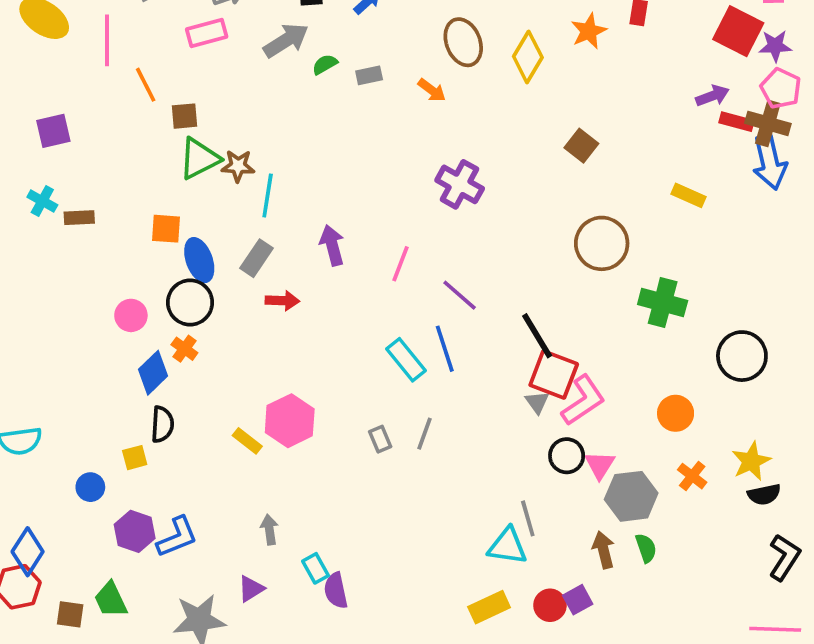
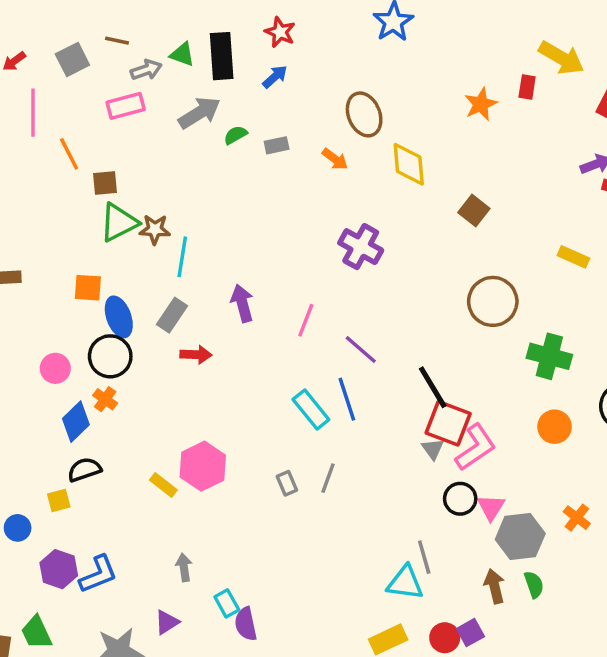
yellow diamond: (528, 57) -> (409, 164), moved, turned -36
orange circle: (676, 413) -> (555, 427), moved
black semicircle: (162, 424) -> (84, 470), turned -112

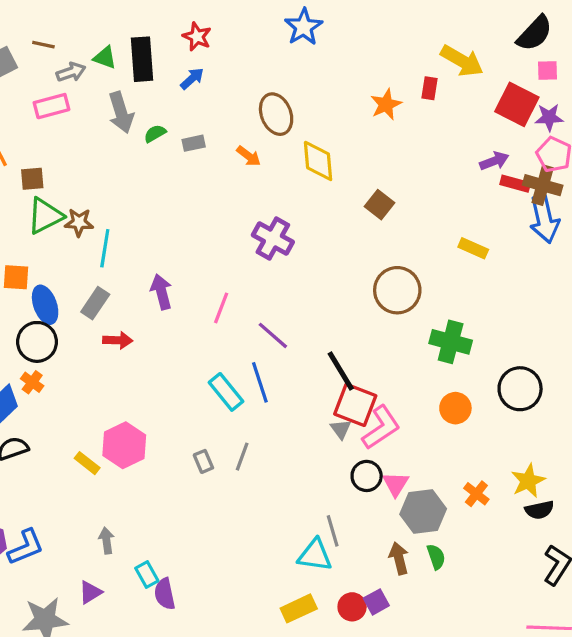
gray arrow: (199, 113) -> (121, 112), turned 105

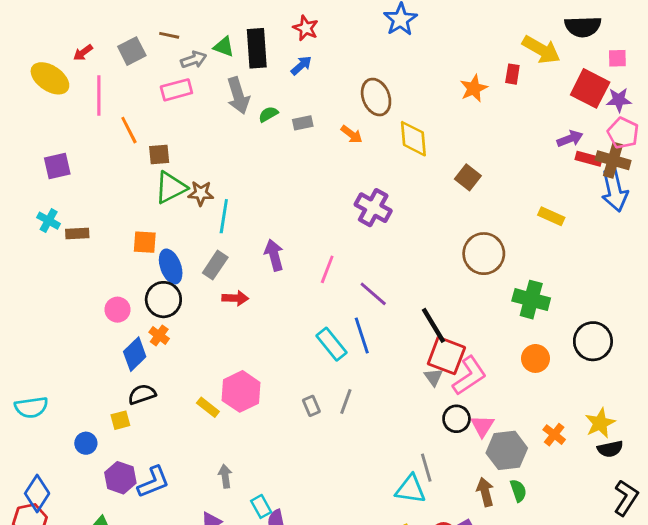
black semicircle: (535, 33) -> (583, 27), moved, turned 45

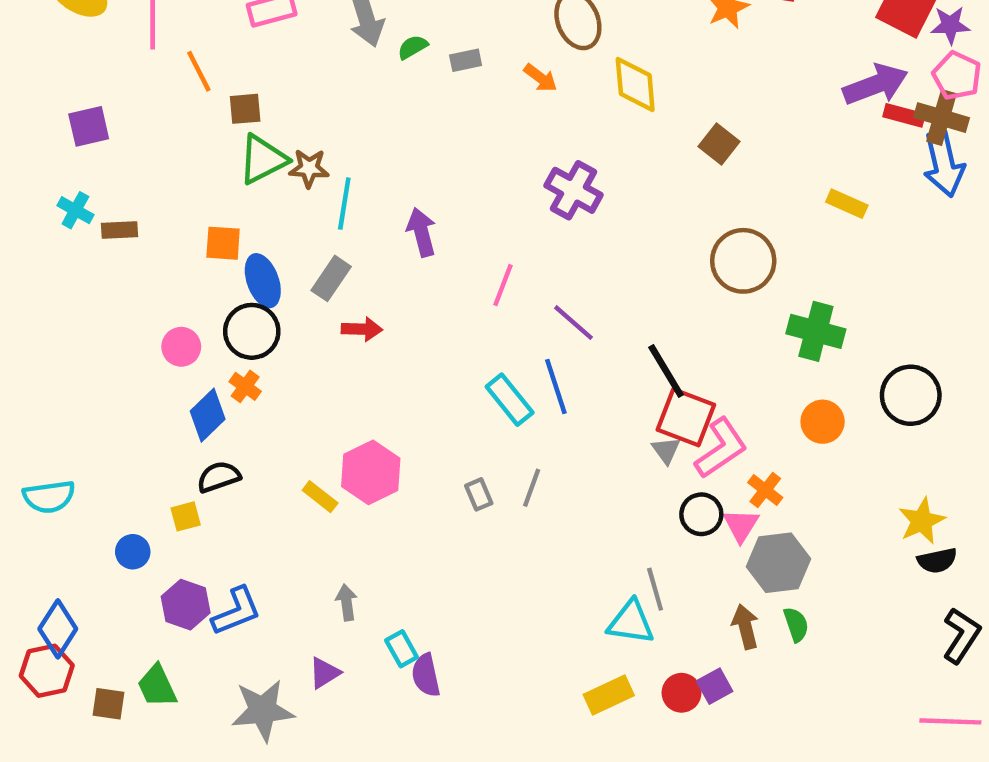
purple arrow: (570, 139) -> (875, 85), size x1.6
purple arrow: (274, 255) -> (421, 232), moved
orange cross: (554, 435) -> (765, 490), moved

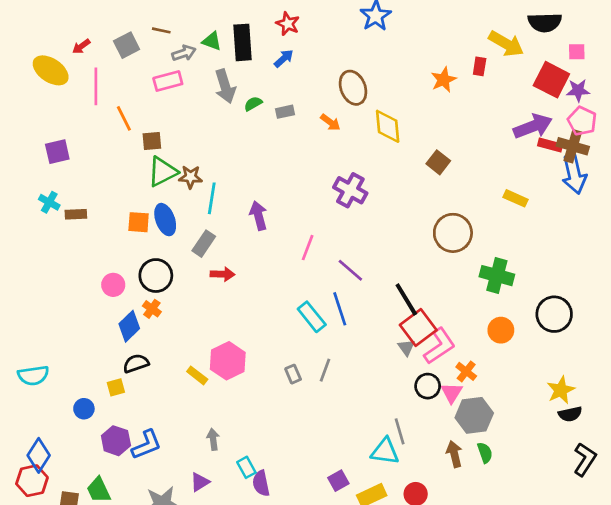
blue ellipse: (263, 281) -> (165, 220), moved
red square: (686, 417) -> (418, 327), turned 32
purple square: (715, 686) -> (338, 481), moved

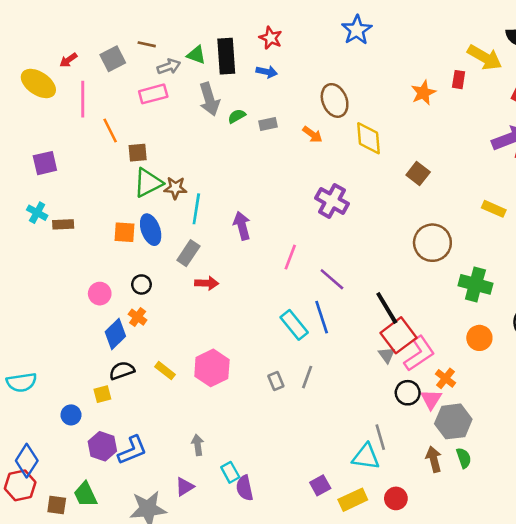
blue arrow: (284, 58) -> (267, 72), turned 54
black circle: (156, 276) -> (141, 284), size x0.6
yellow rectangle: (197, 375) -> (165, 371), moved

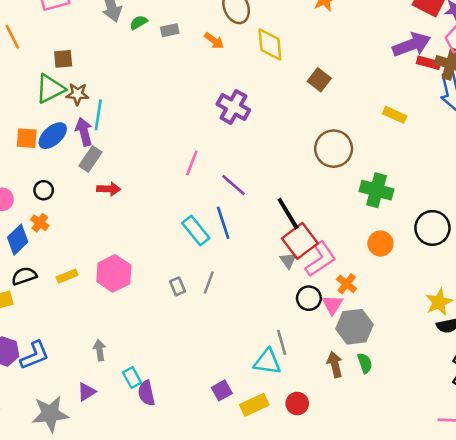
brown square: (138, 153) -> (63, 59), moved
purple arrow: (242, 226) -> (84, 132), moved
blue ellipse: (151, 230) -> (53, 136), turned 68
yellow rectangle: (165, 371) -> (67, 276), turned -60

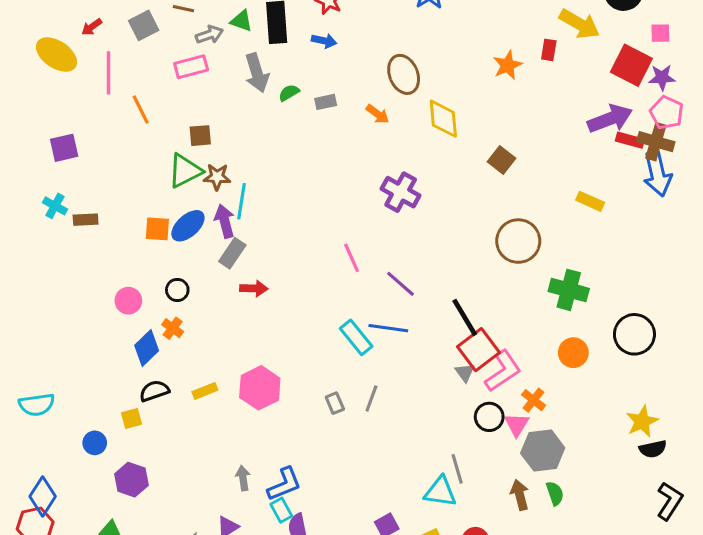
pink line: (192, 163) -> (352, 258), turned -45
blue line: (223, 223) -> (388, 328), turned -64
blue L-shape: (35, 355) -> (284, 484), moved

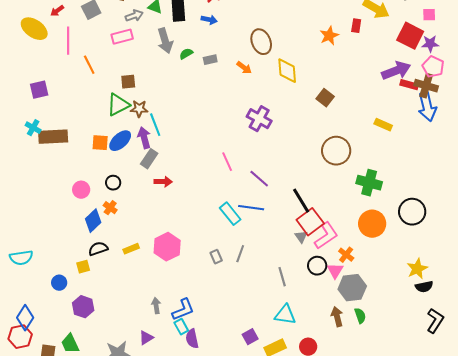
cyan line: (242, 201) -> (155, 125), turned -30
brown rectangle: (86, 220) -> (53, 137), size x1.8
orange circle: (573, 353) -> (372, 224), size x1.4
gray line: (457, 469) -> (282, 277), moved

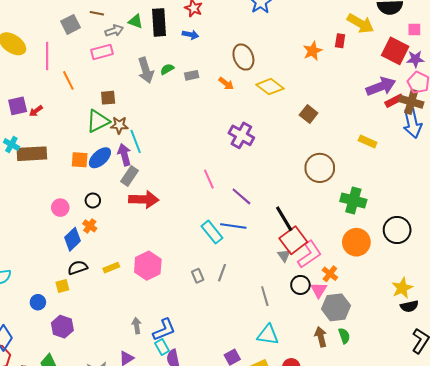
red arrow: (57, 11) -> (36, 111), moved
gray arrow: (165, 41) -> (146, 70), moved
yellow diamond: (287, 71) -> (270, 87), turned -48
red rectangle: (409, 85) -> (394, 101), turned -42
red arrow: (163, 182) -> (144, 199), size x1.6

